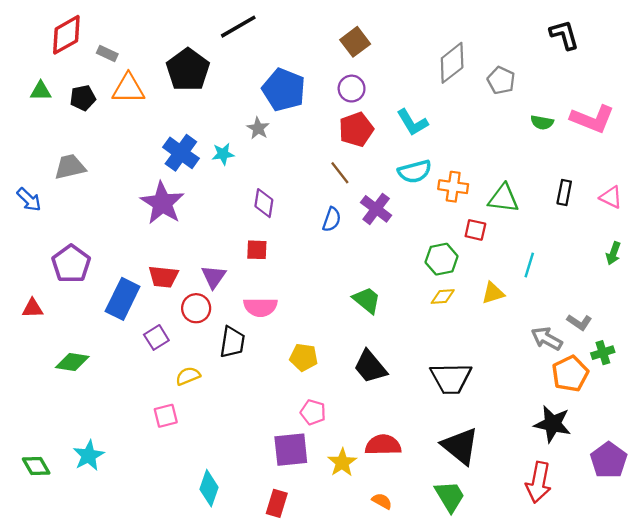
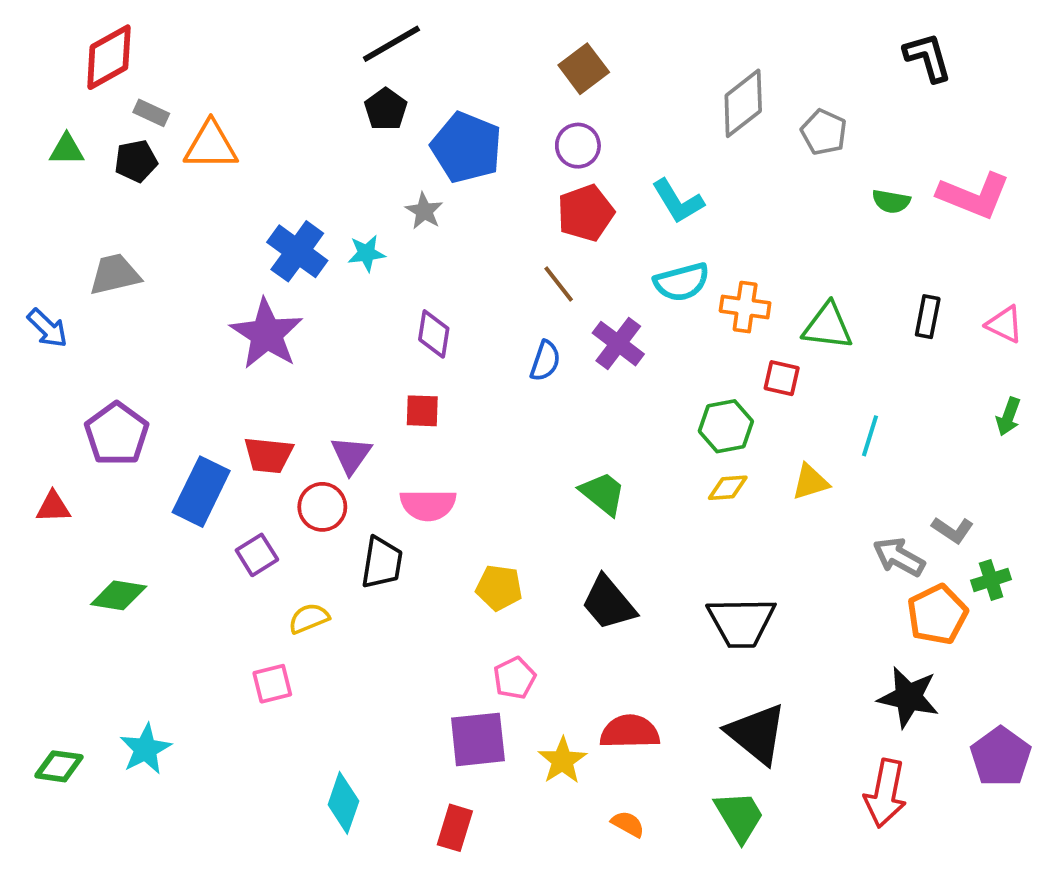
gray rectangle: (107, 53) -> (151, 113), moved
black pentagon: (188, 70) -> (386, 109), moved, size x0.6
pink pentagon: (313, 412) -> (514, 678), turned 30
green diamond: (36, 466) -> (59, 766), turned -52

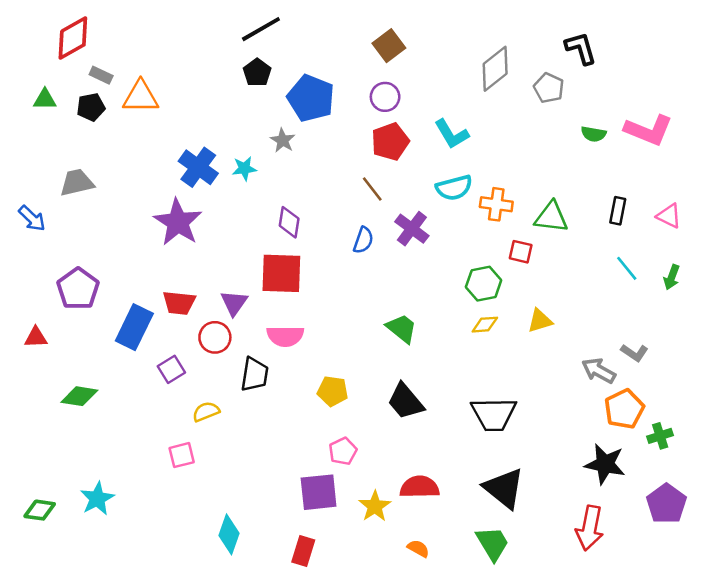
black L-shape: (928, 57) -> (581, 48), moved
red square: (422, 411) -> (281, 273), size x1.8
cyan line: (870, 436) -> (627, 268), moved, turned -56
green cross: (991, 580) -> (660, 436), moved

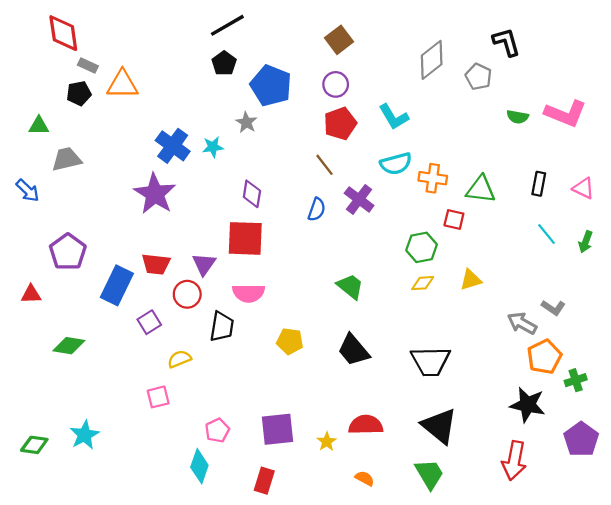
red diamond: (73, 38) -> (63, 33), turned -69
green triangle: (45, 99) -> (39, 126), moved
pink pentagon: (343, 451) -> (217, 430), moved
yellow star: (375, 506) -> (327, 442), size x0.7

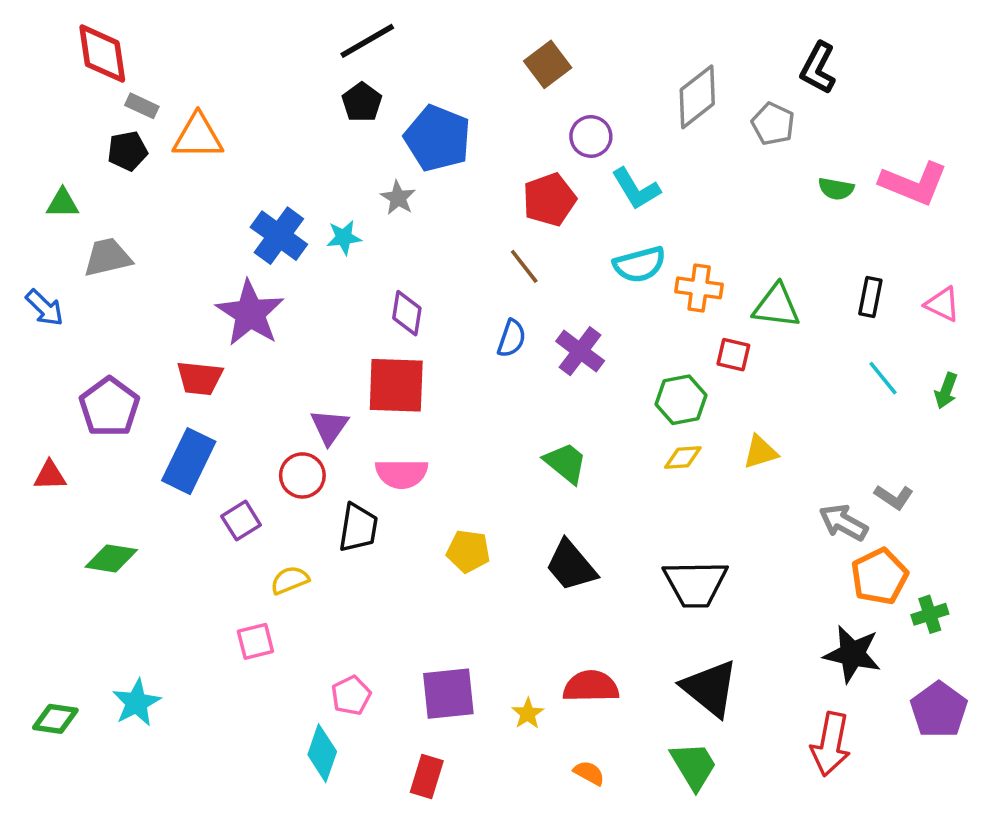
black L-shape: (506, 42) -> (818, 68), turned -136
purple circle: (336, 84) -> (591, 136), moved
purple cross: (359, 199) -> (580, 351), moved
red trapezoid: (156, 264) -> (200, 378), moved

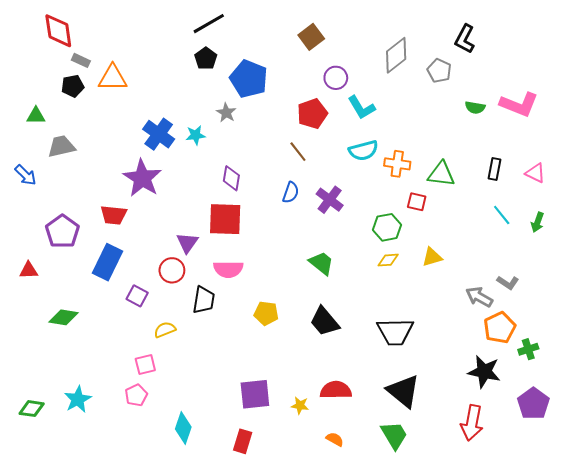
purple square: (241, 521) -> (137, 296), turned -30
pink pentagon: (351, 695) -> (136, 395), moved
yellow star: (528, 713) -> (300, 405), turned -30

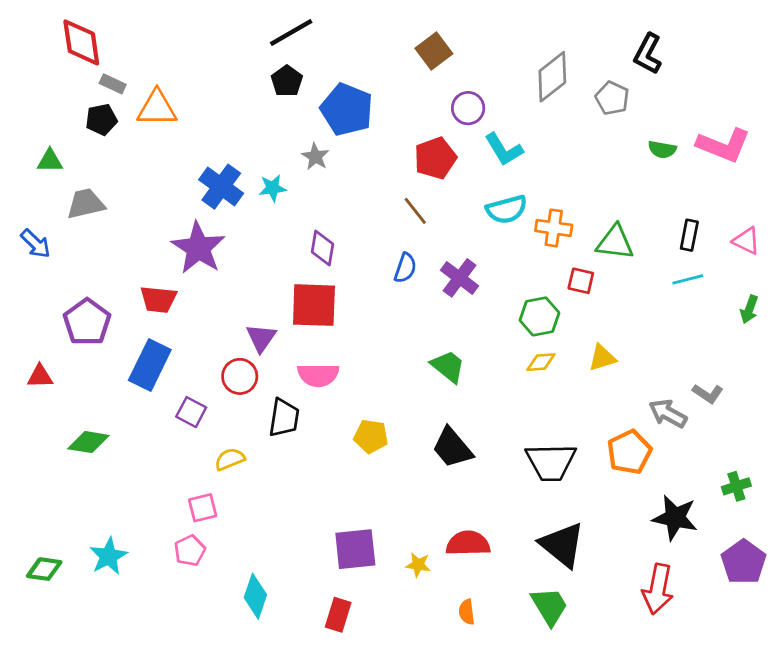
cyan line: (502, 215) -> (688, 279), moved, turned -65
orange pentagon: (500, 328) -> (629, 452), moved
orange semicircle: (335, 439) -> (467, 612), turned -126

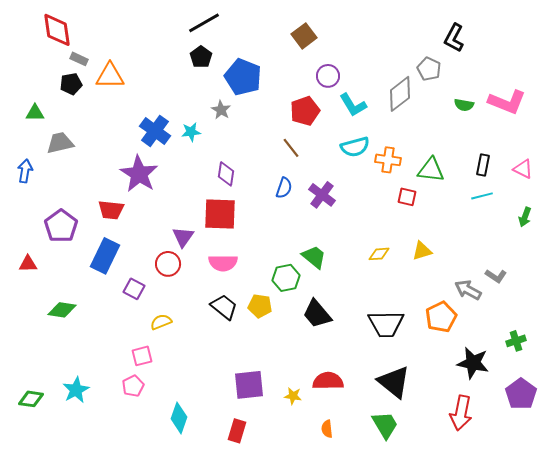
gray diamond: (552, 77) -> (400, 94), moved
blue arrow: (36, 244) -> (25, 171), turned -125
green hexagon: (539, 316) -> (286, 278), moved
black trapezoid: (284, 418) -> (224, 307), moved, turned -60

